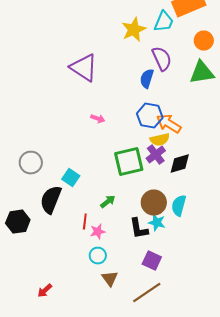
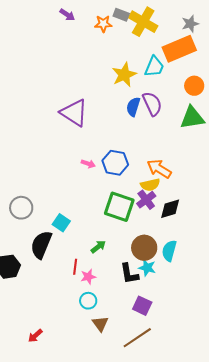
blue semicircle: (147, 79) -> (133, 107), moved
blue hexagon: (150, 116) -> (115, 163), moved
green square: (129, 162) -> (119, 207), turned 32

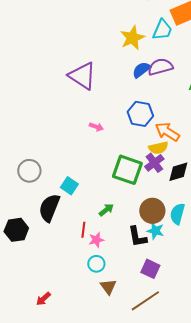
purple semicircle: (152, 104) -> (160, 67), turned -80
blue semicircle: (133, 107) -> (141, 70), turned 36
blue hexagon: (115, 163) -> (140, 114), moved

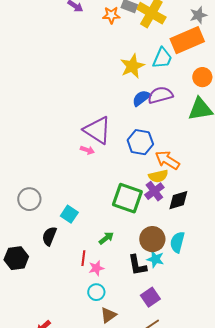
purple triangle: (82, 76) -> (97, 130), moved
pink arrow: (96, 127) -> (87, 150), moved
black semicircle: (49, 208) -> (49, 236), size x0.7
purple square: (150, 269) -> (150, 297), turned 30
brown triangle: (108, 287) -> (108, 315), turned 30

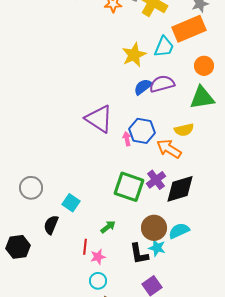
pink arrow: (87, 150) -> (127, 139), moved, turned -120
yellow semicircle: (158, 176) -> (184, 130), moved
black diamond: (178, 200) -> (180, 189), size x1.4
cyan semicircle: (177, 242) -> (179, 231), turned 50

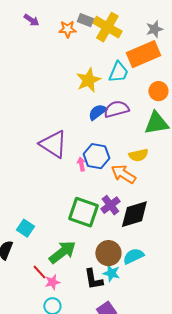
green arrow: (108, 227) -> (62, 252), size x1.8
red line: (85, 247) -> (39, 272), turned -49

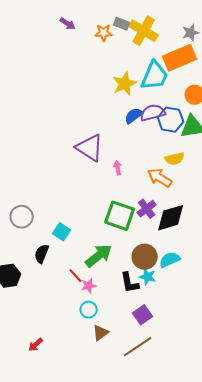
cyan trapezoid: (118, 72) -> (155, 76), size x1.4
blue hexagon: (96, 156) -> (171, 120), moved

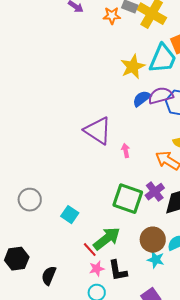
black semicircle: (42, 254) -> (49, 276), moved
red line: (76, 276) -> (90, 250), moved
black L-shape: (130, 283) -> (118, 271), moved

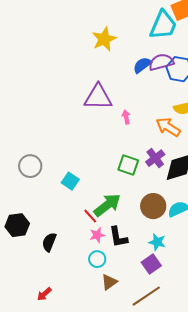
yellow star: (133, 67) -> (104, 39), moved
purple triangle: (98, 131) -> (98, 97), turned -32
green square: (128, 199) -> (128, 165), size x0.7
cyan star: (156, 260) -> (157, 242), moved

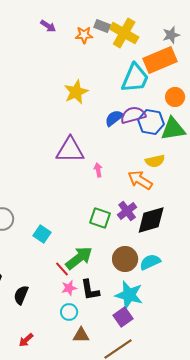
cyan star: (157, 242) -> (129, 295), size x1.6
brown triangle: (109, 282) -> (81, 335), turned 36
red arrow: (44, 294) -> (26, 340), moved

